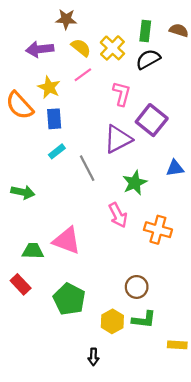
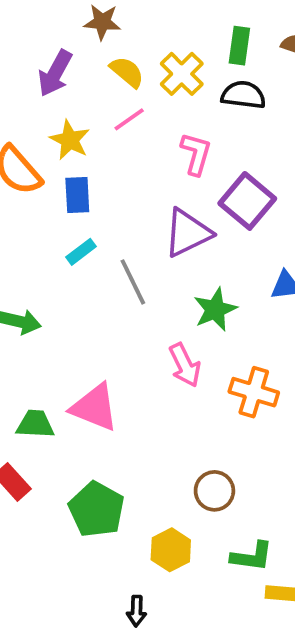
purple arrow: (40, 49) -> (55, 73), turned -56
black semicircle: (148, 59) -> (243, 95), turned 35
green L-shape: (144, 320) -> (252, 556), moved

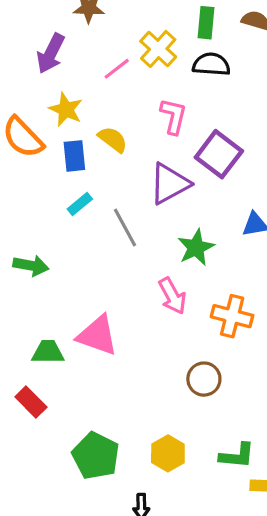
yellow semicircle: (127, 72) -> (113, 139), moved
pink line: (129, 119) -> (117, 69), moved
brown circle: (214, 491) -> (204, 379), moved
green pentagon: (97, 509) -> (96, 456), moved

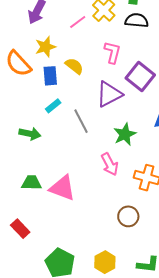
yellow star: (66, 109) -> (45, 47), turned 30
green arrow: (31, 266) -> (30, 134), moved
green trapezoid: (48, 352) -> (32, 183), moved

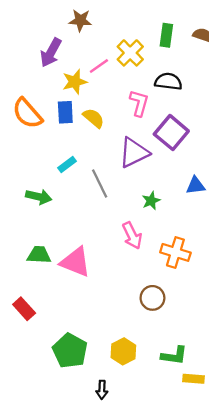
black semicircle: (137, 20) -> (168, 82), moved
yellow star: (45, 47) -> (75, 82), moved
blue rectangle: (50, 76) -> (65, 112), moved
green star: (125, 134) -> (151, 201), size x0.7

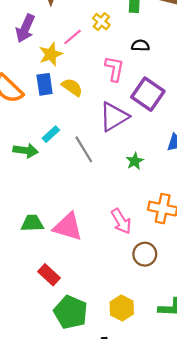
yellow cross: (130, 53) -> (101, 22), size x0.7
black semicircle: (168, 82) -> (140, 45), size x0.7
green arrow: (39, 197) -> (26, 150), moved
pink arrow: (132, 236) -> (121, 221), moved
red rectangle: (24, 309) -> (49, 275), moved

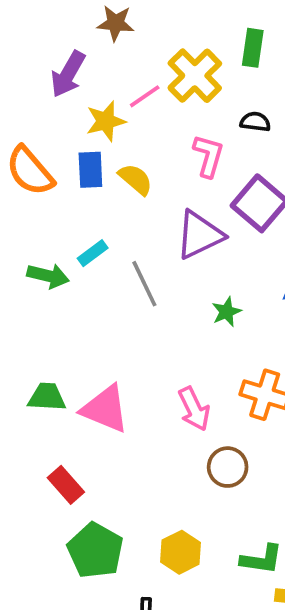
yellow cross: (101, 22) -> (195, 76), size x1.8

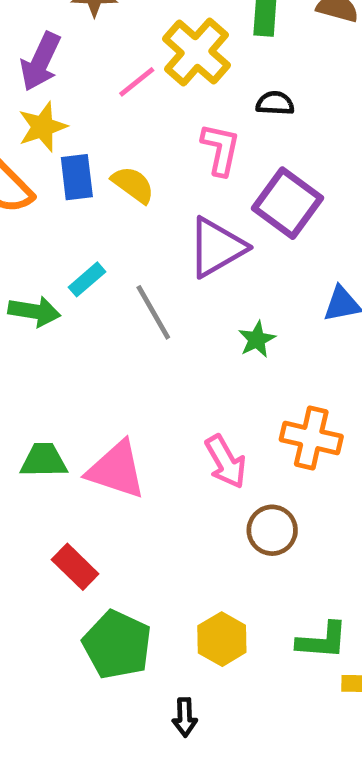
yellow star: (106, 121) -> (43, 127), moved

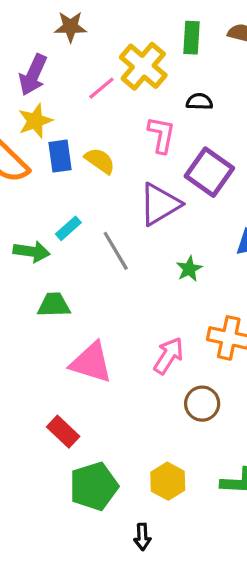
green trapezoid: (44, 460) -> (54, 305), moved
pink arrow: (226, 462) -> (168, 356), turned -117
green pentagon: (117, 645) -> (94, 486), turned 30

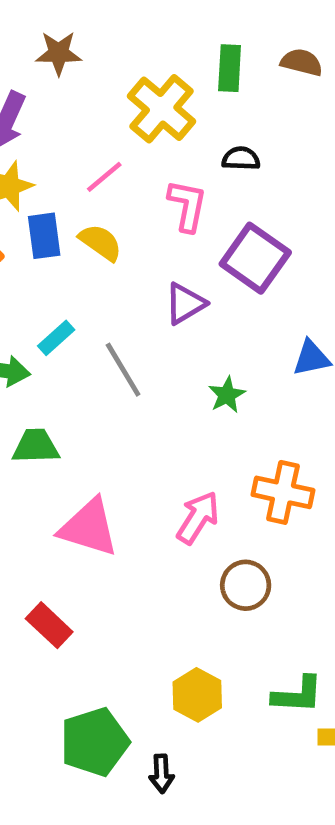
pink line: (101, 88) -> (104, 177), moved
purple triangle: (160, 204) -> (185, 304), size x0.7
green pentagon: (94, 486) -> (95, 742), moved

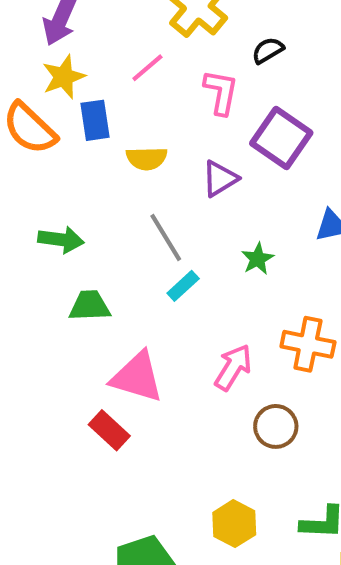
black semicircle: (241, 159) -> (268, 50), turned -32
yellow semicircle: (100, 242) -> (147, 158), moved, turned 144
cyan rectangle: (56, 338) -> (183, 286), moved
red rectangle: (49, 625) -> (109, 430), moved

